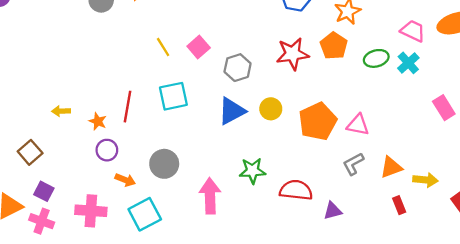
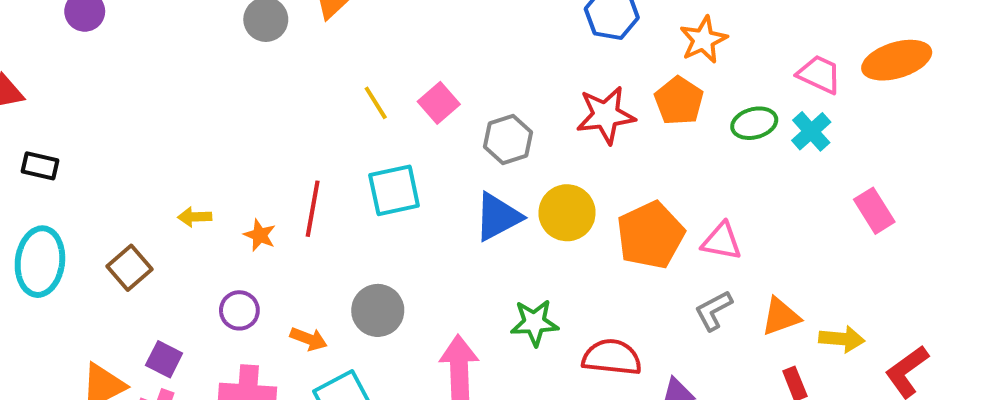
yellow circle: (271, 109) -> (567, 213), size x1.4
purple circle: (107, 150) -> (239, 310), moved
brown square: (30, 152) -> (130, 268), moved

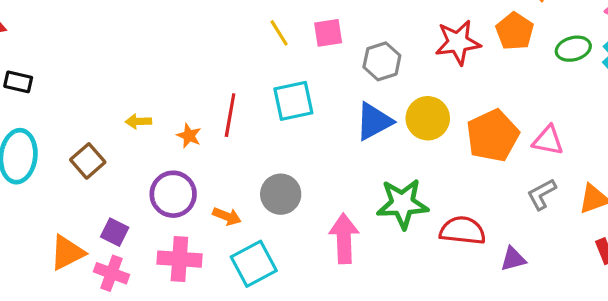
pink square: (439, 103) -> (328, 33), turned 32
purple circle: (239, 310) -> (173, 194), size x1.5
green star: (534, 323) -> (402, 204), size x1.4

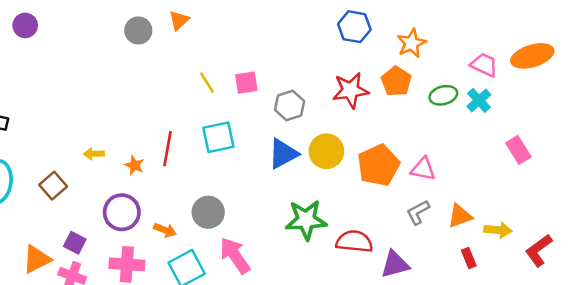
pink arrow: (344, 238) -> (235, 255), moved, turned -33
purple triangle: (513, 259) -> (395, 264), size x1.4

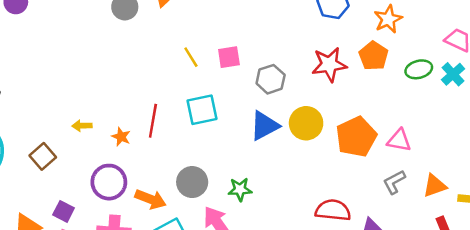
green star: (306, 220) -> (240, 189), moved, size x0.6
orange arrow: (165, 230) -> (151, 199), size x1.4

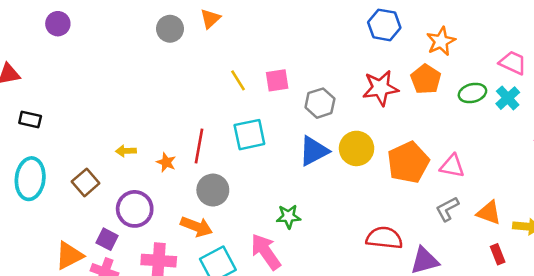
purple circle: (109, 182) -> (135, 209), moved
gray circle: (192, 182) -> (213, 190), moved
orange triangle: (435, 186) -> (489, 213), turned 40

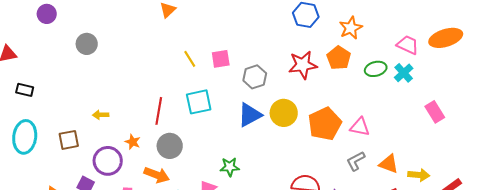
gray circle: (170, 29) -> (87, 44), moved
orange star: (166, 162) -> (133, 142), moved
brown square: (86, 182) -> (69, 140), turned 30

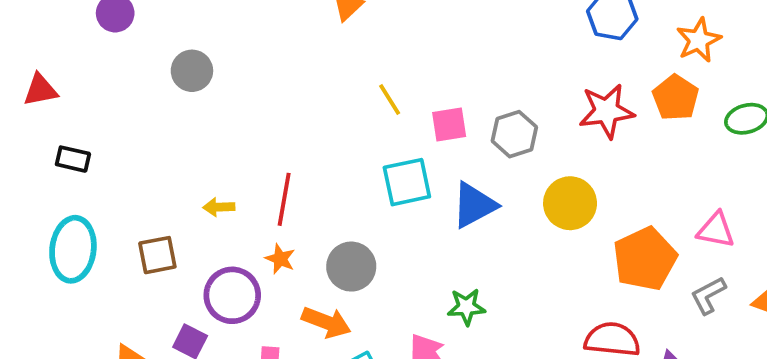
pink square: (221, 59) -> (449, 125), moved
red line: (159, 111) -> (284, 199), moved
blue triangle: (250, 115) -> (474, 205), moved
orange pentagon: (325, 124) -> (645, 259), moved

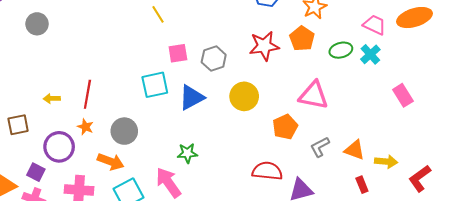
yellow line: (390, 100) -> (158, 14), moved
pink triangle: (716, 230) -> (314, 95), moved, size x1.4
orange pentagon: (645, 259) -> (285, 127), size x0.7

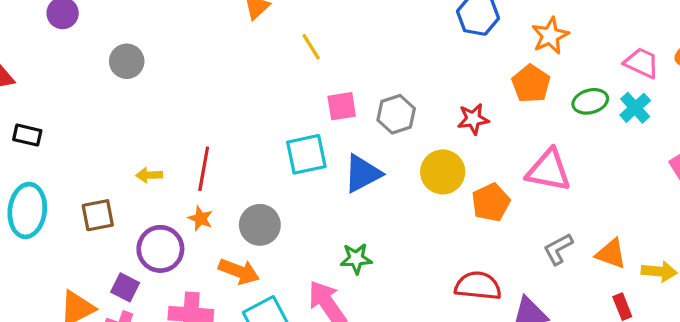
red star: (264, 46) -> (473, 119), moved, size x0.7
orange pentagon: (285, 127) -> (491, 202), moved

